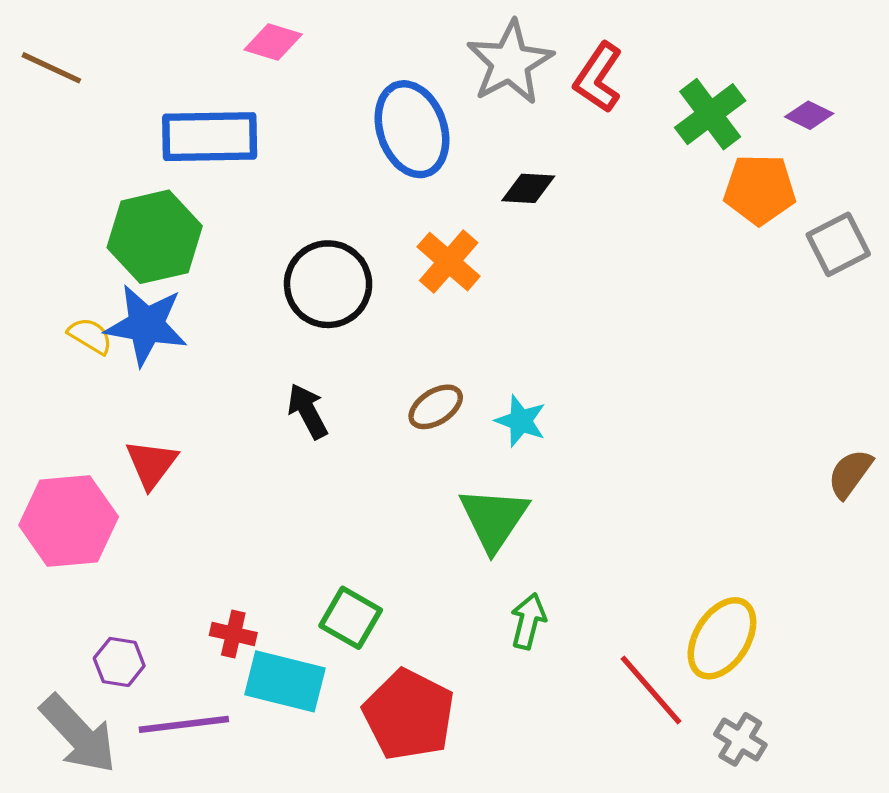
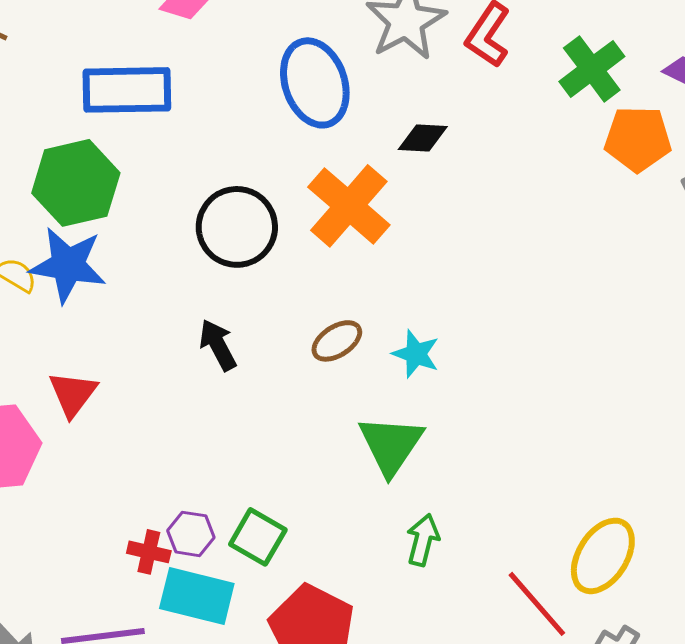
orange cross: (449, 262) -> (349, 206), size x1.4
purple hexagon: (119, 662) -> (191, 534), moved

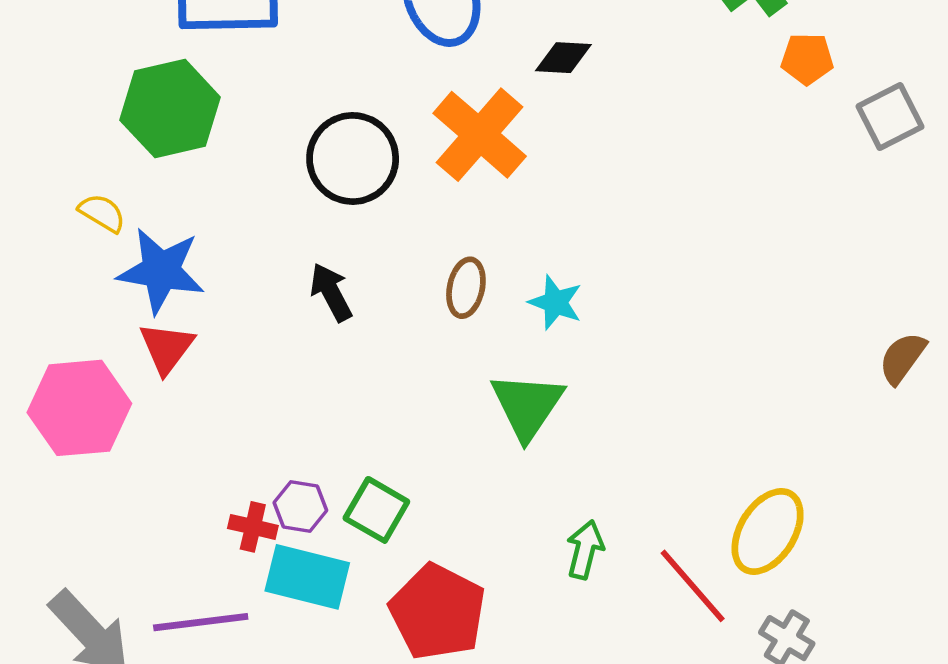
orange pentagon: (638, 139) -> (807, 59), size x0.7
blue star: (68, 265) -> (161, 271), moved
brown ellipse: (337, 341) -> (466, 288), turned -45
green arrow: (423, 540) -> (585, 550), moved

